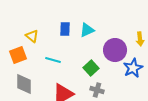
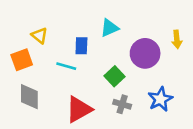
blue rectangle: (65, 29) -> (81, 46), moved
blue star: (133, 68) -> (160, 99), moved

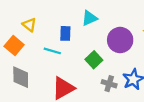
orange square: (22, 60) -> (14, 45), turned -30
gray cross: (122, 104) -> (109, 84), moved

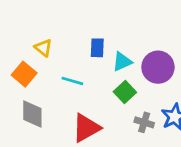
cyan triangle: (89, 18) -> (122, 62), moved
blue rectangle: (65, 33) -> (97, 48), moved

